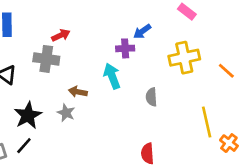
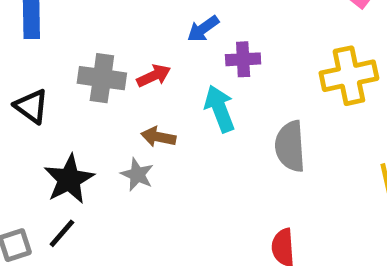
blue arrow: (142, 31) -> (203, 29), moved
red arrow: (61, 35) -> (154, 76), moved
gray semicircle: (151, 97) -> (290, 146), size x1.5

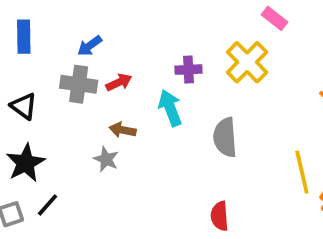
blue arrow: (203, 29) -> (90, 46), moved
yellow cross: (349, 76) -> (247, 62), moved, turned -33
black star: (69, 179) -> (26, 163), moved

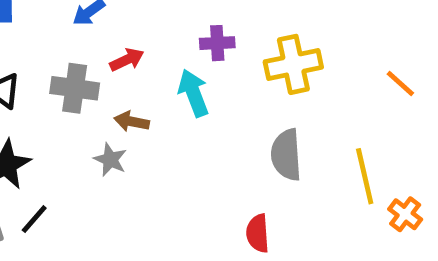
yellow cross: (247, 62) -> (293, 64), moved, turned 33
gray cross: (79, 84) -> (75, 88), moved
gray semicircle: (225, 137) -> (286, 155), moved

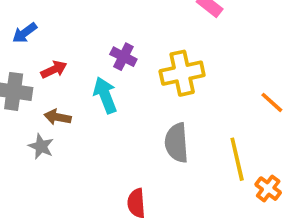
purple cross: (217, 43) -> (123, 57), turned 30
orange line: (400, 83) -> (272, 102), moved
red semicircle: (258, 233) -> (136, 203), moved

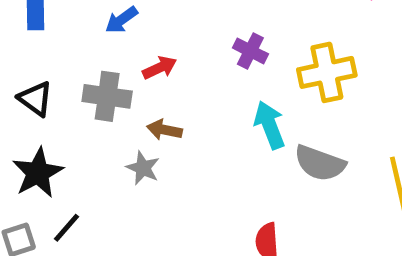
cyan arrow: (105, 95) -> (270, 125), moved
gray semicircle: (177, 143) -> (320, 163), turned -66

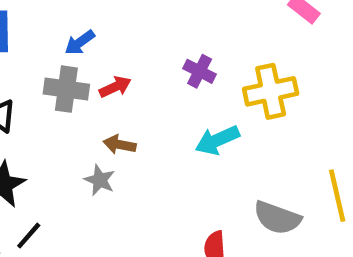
gray cross: (107, 96) -> (66, 89), moved
cyan arrow: (270, 125) -> (217, 140), turned -93
gray semicircle: (320, 163) -> (277, 218), moved

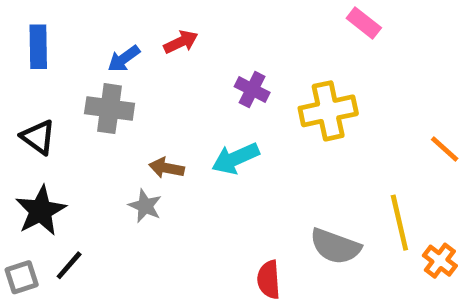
red arrow: (115, 87) -> (181, 42), moved
cyan arrow: (217, 140) -> (235, 158), moved

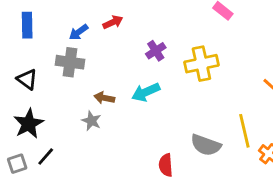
purple cross: (252, 89) -> (156, 51), turned 30

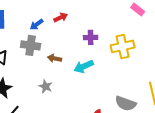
purple cross: (156, 51) -> (91, 37), turned 32
brown arrow: (104, 98) -> (55, 58), moved

